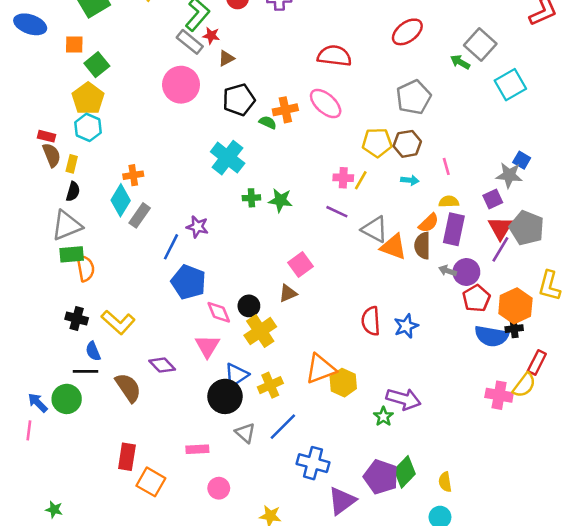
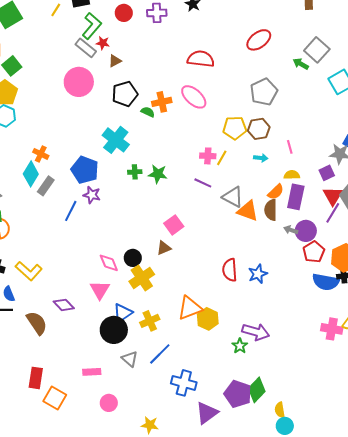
orange cross: (133, 175) -> (41, 154), turned 35
blue pentagon: (189, 282) -> (85, 170), moved
yellow semicircle: (445, 482) -> (280, 410), moved

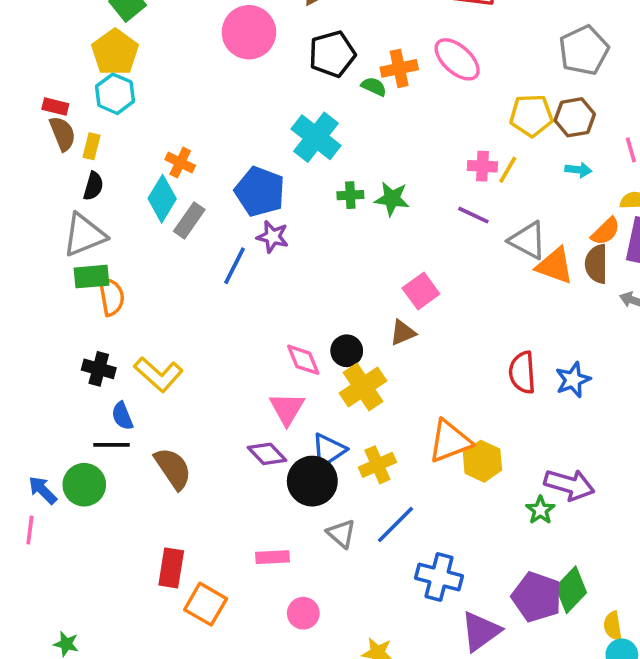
purple diamond: (64, 305) -> (267, 454), moved

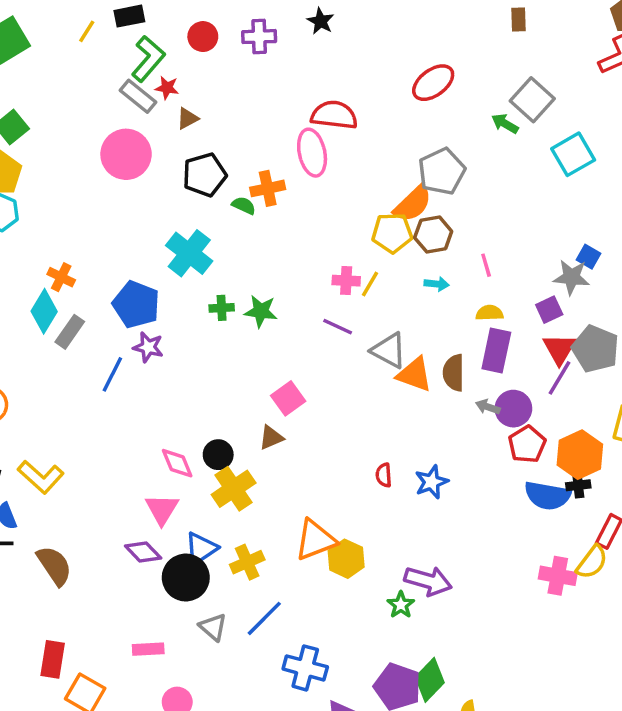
pink ellipse: (457, 59) -> (312, 153), moved, turned 36
orange semicircle: (606, 231) -> (413, 204), moved, size x1.4
red semicircle: (522, 372) -> (384, 475), size x0.6

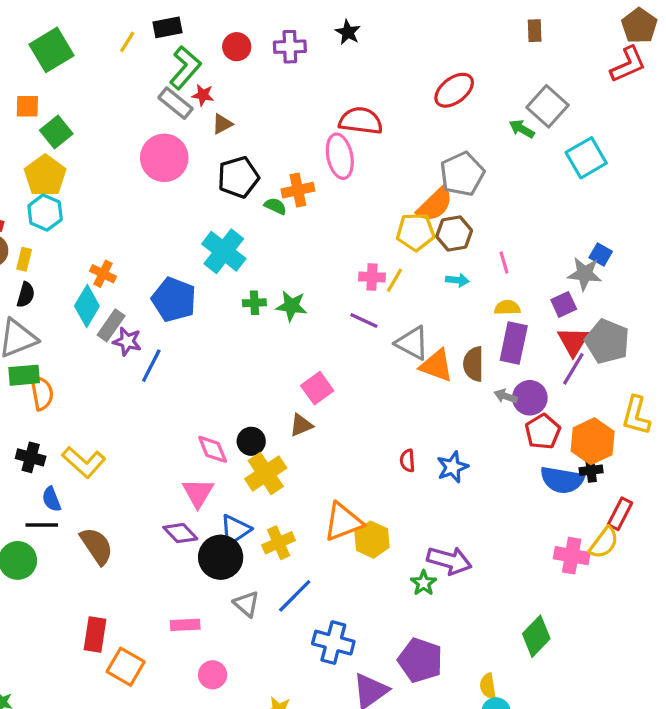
purple star: (148, 347) -> (127, 341), moved
green diamond: (430, 680) -> (536, 636), moved

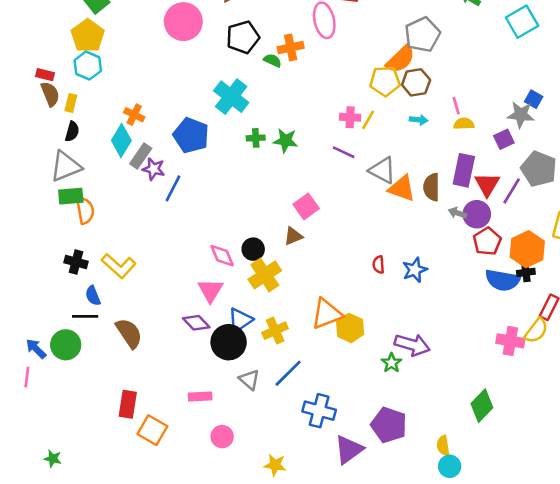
yellow semicircle: (507, 308) -> (464, 124), moved
red triangle: (573, 341) -> (487, 184), moved

